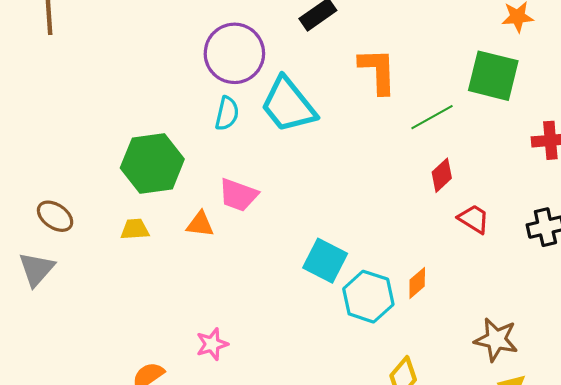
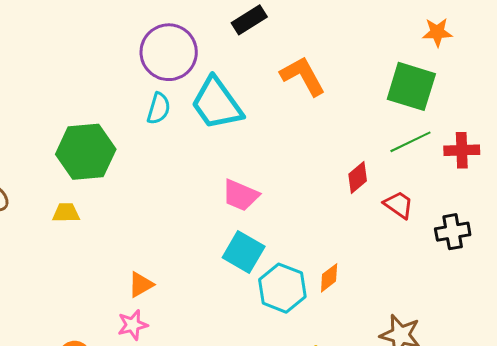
orange L-shape: (378, 71) -> (303, 76), turned -30
green line: (432, 117) -> (410, 142), moved
pink trapezoid: (238, 195) -> (241, 195), moved
red trapezoid: (474, 219) -> (399, 205), moved
orange triangle: (200, 224) -> (141, 285), moved, turned -40

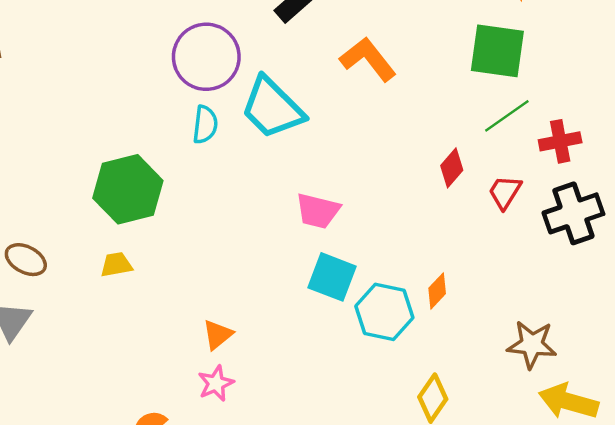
red cross: (462, 150) -> (560, 141), moved
red trapezoid: (399, 205) -> (505, 192), turned -84
black cross: (453, 232) -> (573, 213), size x1.4

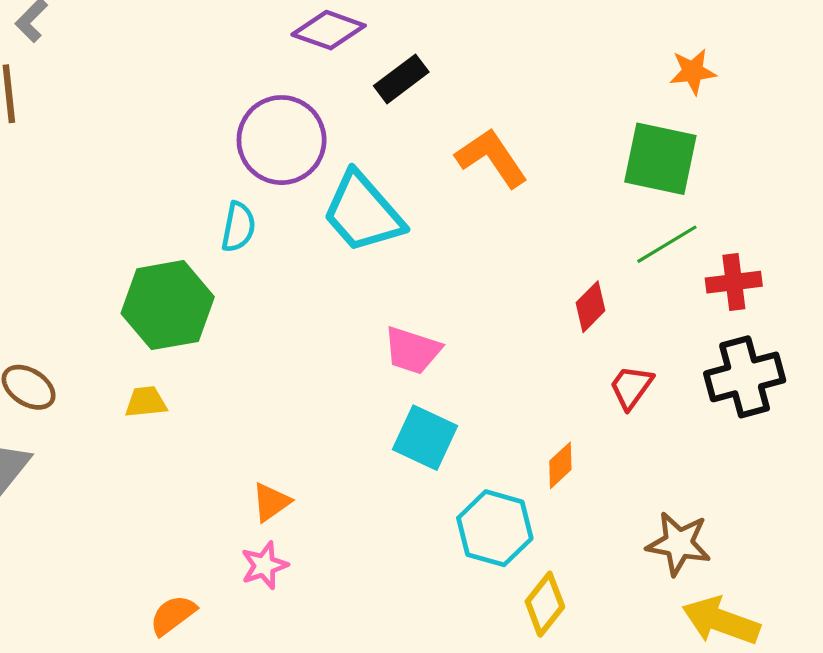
cyan semicircle: (205, 125) -> (238, 227), moved
red trapezoid: (505, 192) -> (631, 387), moved
cyan hexagon: (384, 312) -> (495, 528), moved

